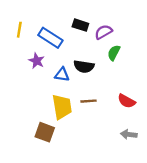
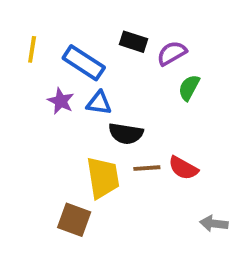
black semicircle: (84, 67) -> (126, 134), moved
blue triangle: (62, 75) -> (99, 103), moved
red semicircle: (126, 101) -> (183, 168), moved

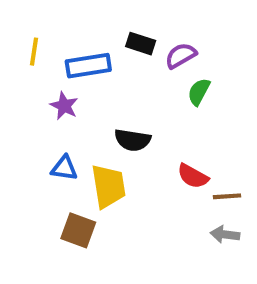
blue rectangle: (84, 63) -> (88, 66), turned -42
blue triangle: (99, 103) -> (64, 168), moved
brown line: (147, 168) -> (227, 196), moved

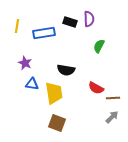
purple semicircle: (181, 56) -> (89, 19), moved, turned 119
purple star: (64, 106) -> (25, 63), moved
brown square: (78, 230) -> (57, 123), moved
gray arrow: (225, 234) -> (112, 117), turned 128

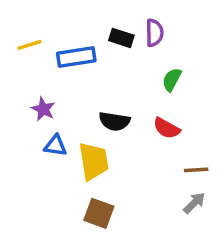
yellow line: (17, 26) -> (29, 45), turned 64
red semicircle: (96, 88) -> (167, 128), moved

